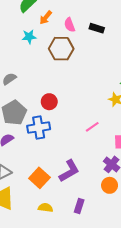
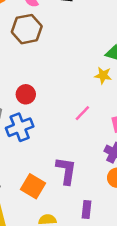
purple L-shape: (69, 171) -> (66, 171), turned -40

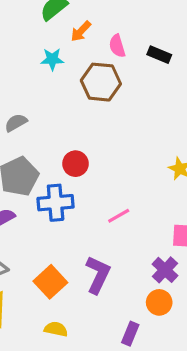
pink line: (82, 113) -> (119, 216), moved
purple rectangle: (87, 209) -> (130, 334), moved

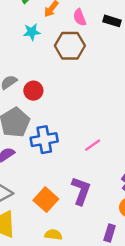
red circle: (75, 164) -> (33, 91), moved

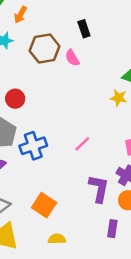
pink semicircle: (80, 17) -> (72, 58), moved
black rectangle: (112, 21) -> (84, 29), moved, turned 63
purple L-shape: (81, 191) -> (99, 189), moved

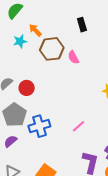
orange arrow: (20, 15) -> (35, 30), moved, turned 104
black rectangle: (84, 29) -> (82, 25), moved

